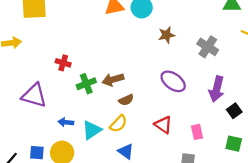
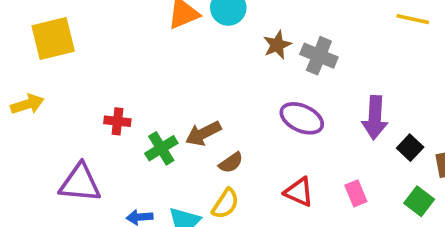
gray cross: (208, 47) -> (319, 56), moved
green square: (234, 144) -> (419, 201), turned 35

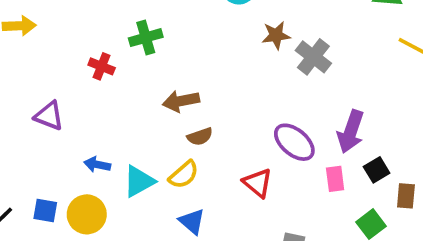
purple ellipse: (302, 118) -> (294, 142), moved
green cross: (161, 148) -> (146, 38), moved
purple triangle: (80, 183) -> (49, 116), size x0.7
pink rectangle: (356, 193) -> (335, 179), moved

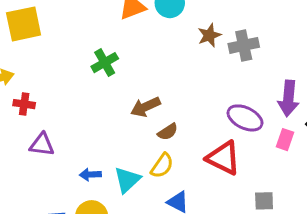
gray cross: (313, 57) -> (244, 45), turned -36
red cross: (102, 66) -> (24, 104), moved
pink rectangle: (335, 179) -> (285, 140), turned 40
red triangle: (258, 183) -> (223, 158), size x1.4

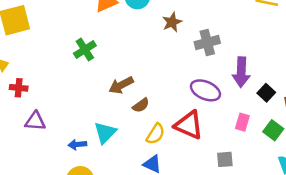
gray cross: (244, 45) -> (207, 43), moved
pink rectangle: (285, 140) -> (242, 122), moved
yellow semicircle: (162, 166) -> (155, 134), moved
cyan triangle: (127, 180) -> (105, 133), moved

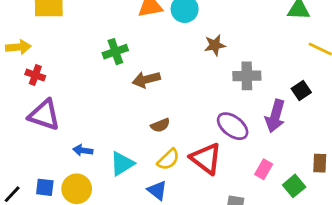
brown arrow: (121, 85) -> (146, 79), moved
black square: (266, 93) -> (301, 90), moved
purple triangle: (35, 121) -> (44, 115), size x1.4
cyan triangle: (105, 133) -> (122, 164), moved

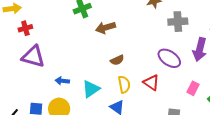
red cross: (35, 75) -> (25, 28), turned -32
yellow semicircle: (168, 159) -> (124, 84), turned -54
red triangle: (206, 159) -> (151, 83), size x0.7

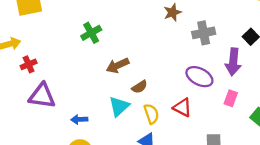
brown arrow: (106, 28) -> (118, 65), moved
pink rectangle: (193, 88) -> (231, 98), moved
cyan triangle: (91, 89) -> (119, 106), moved

